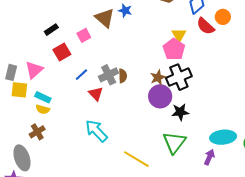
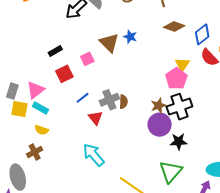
cyan rectangle: (43, 97) -> (40, 108), moved

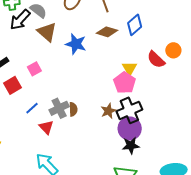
brown diamond: (174, 27) -> (107, 32), moved
blue diamond: (202, 34) -> (135, 25), moved
blue star: (130, 37) -> (76, 44), size x1.5
brown triangle: (109, 43) -> (47, 32), moved
purple circle: (160, 125) -> (130, 129), moved

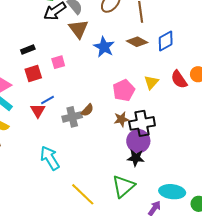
pink pentagon: (125, 83) -> (124, 90), moved
gray cross: (59, 108) -> (72, 117), moved
brown semicircle: (73, 109) -> (87, 110), turned 32
red triangle: (46, 127) -> (38, 111), moved

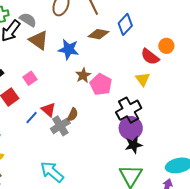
yellow triangle: (151, 82) -> (143, 79), moved
red triangle: (38, 111) -> (48, 110), moved
brown star: (121, 119) -> (83, 75), moved

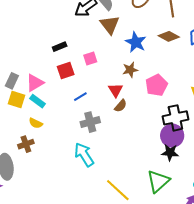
brown star: (83, 75) -> (130, 70), moved
red triangle: (48, 110) -> (116, 90), moved
gray cross: (60, 126) -> (90, 122), moved

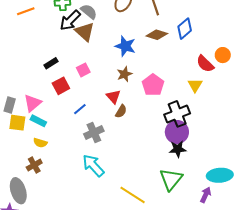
brown triangle: (110, 25) -> (85, 32), moved

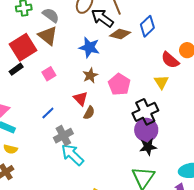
black arrow: (70, 20) -> (102, 18), moved, turned 85
red square: (61, 86) -> (23, 47), moved, size x1.5
cyan arrow: (93, 166) -> (72, 155), moved

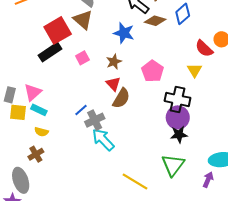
black rectangle: (16, 69) -> (50, 52), size x1.6
brown star: (90, 75) -> (114, 62), moved
black cross: (145, 112) -> (178, 99), turned 35
blue line: (48, 113) -> (81, 110), moved
brown semicircle: (89, 113) -> (121, 98), size x1.5

